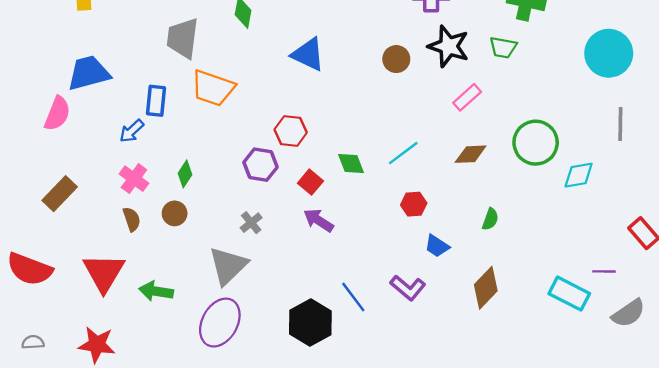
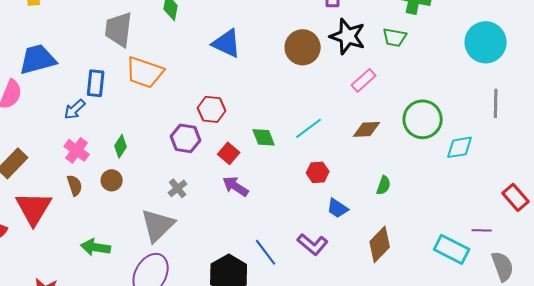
brown circle: (396, 59) -> (303, 47), size x1.5
red triangle: (104, 273) -> (34, 208), moved
gray semicircle: (628, 313) -> (503, 266), turned -76

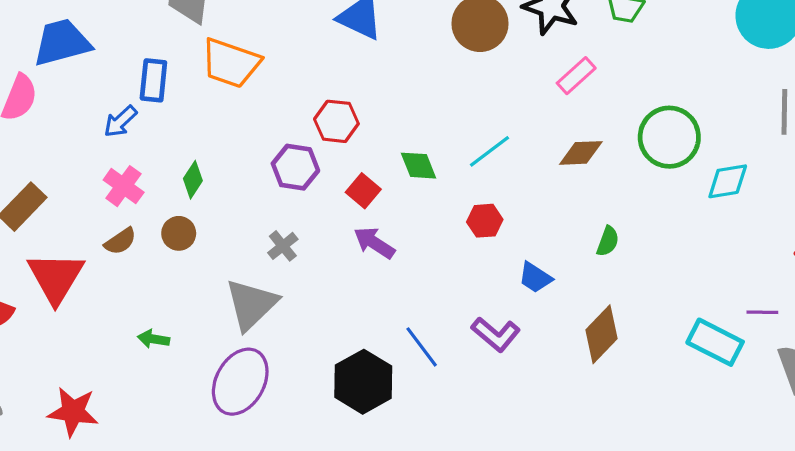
red hexagon: (318, 172) -> (485, 221), moved
brown semicircle: (75, 185) -> (120, 241), turned 75
green arrow: (96, 247) -> (153, 339), size x0.7

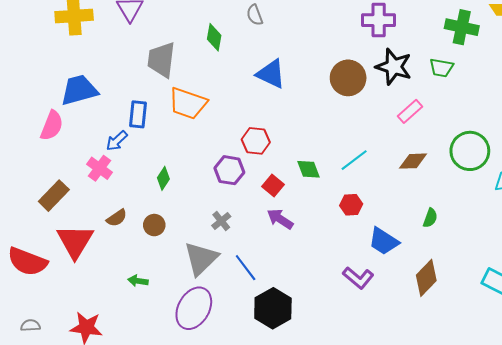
pink cross: (124, 186) -> (99, 168), moved
brown circle: (179, 233) -> (154, 225), moved
blue trapezoid: (535, 278) -> (384, 241), size x1.4
blue line: (422, 347) -> (246, 268), moved

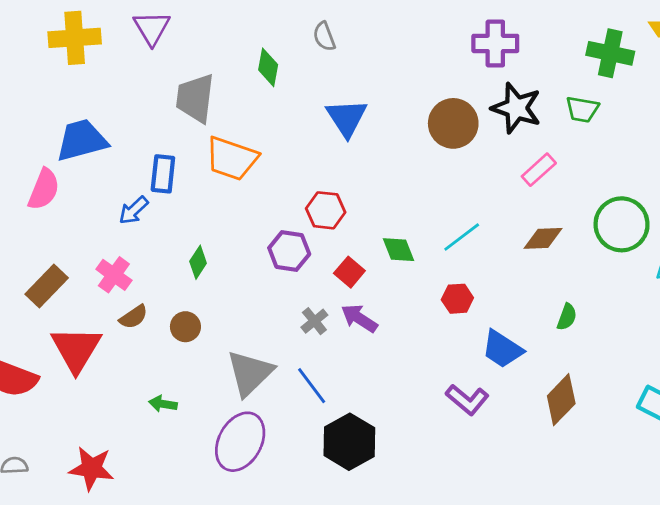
blue triangle: (271, 74) -> (347, 118), turned 32
pink cross: (99, 168) -> (114, 275), moved
gray cross: (221, 221) -> (314, 321), moved

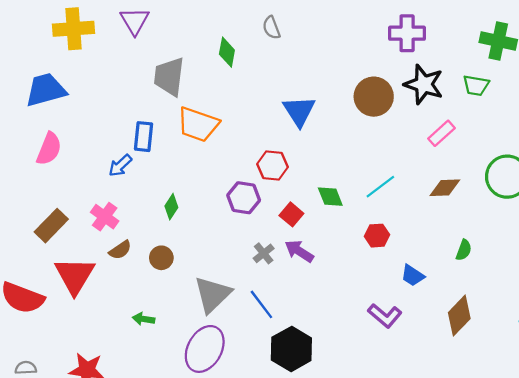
blue triangle: (347, 118) -> (299, 111), moved
blue trapezoid: (82, 140) -> (46, 90), moved
blue trapezoid: (502, 349) -> (413, 276), size x0.7

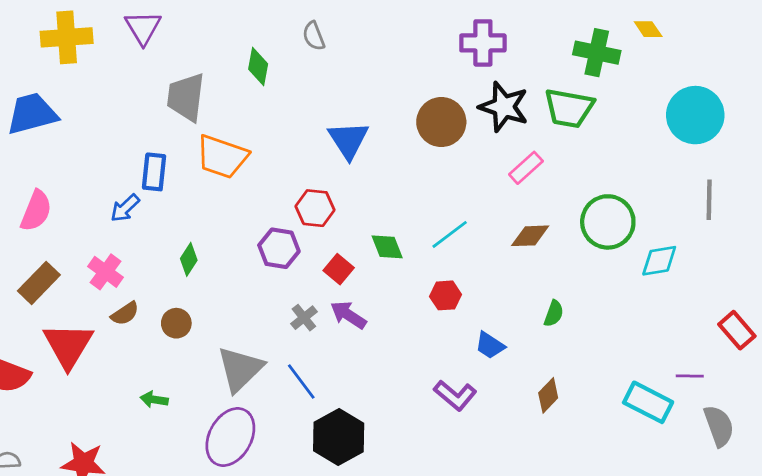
green trapezoid: (476, 85) -> (569, 108), size x1.5
pink semicircle: (49, 149) -> (36, 211), moved
brown diamond: (459, 316) -> (548, 395), size x0.7

